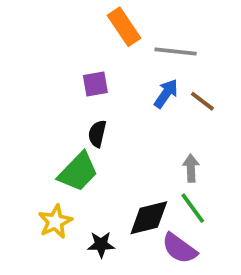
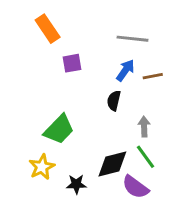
orange rectangle: (124, 27) -> (48, 29), moved
brown line: (202, 101) -> (153, 76), turned -48
black semicircle: (97, 134) -> (114, 101), moved

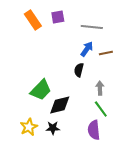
purple square: (72, 63) -> (58, 17), moved
black diamond: (112, 164) -> (60, 105), moved
yellow star: (42, 167) -> (29, 127), moved
purple semicircle: (135, 187) -> (94, 130), turned 48

